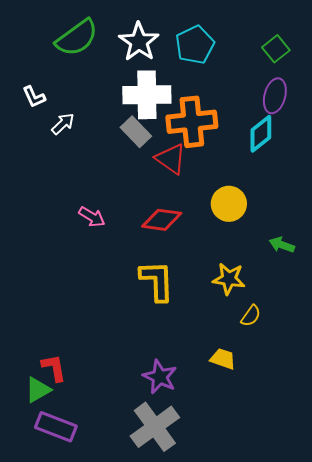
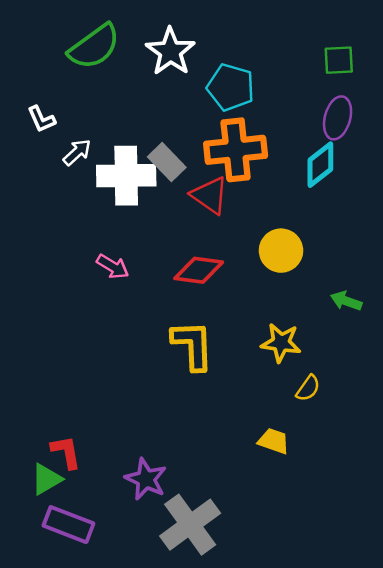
cyan pentagon: (195, 45) -> (231, 87), moved, turned -30
green square: (276, 49) -> (339, 60), turned 36
white cross: (147, 95) -> (126, 176), moved
purple star: (160, 377) -> (146, 479), moved

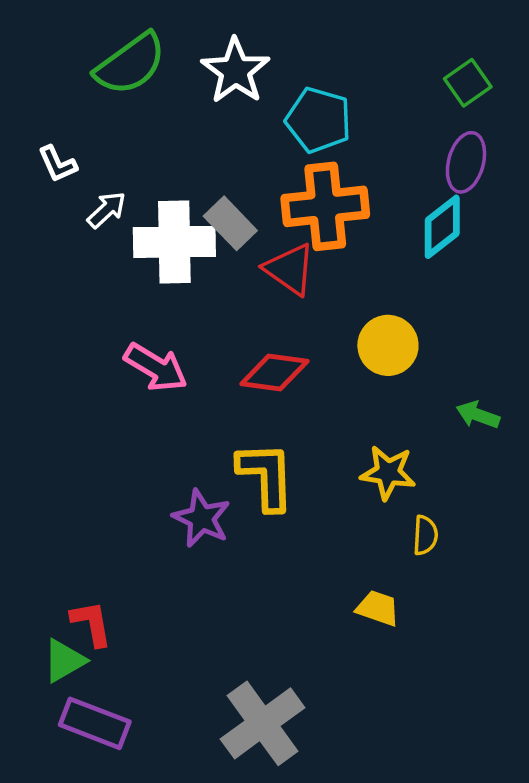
green square: (339, 60) -> (468, 83), turned -32
pink arrow: (113, 267) -> (156, 367), size x1.4
yellow semicircle: (308, 388) -> (425, 535), turned -32
purple star: (146, 479) -> (202, 518), moved

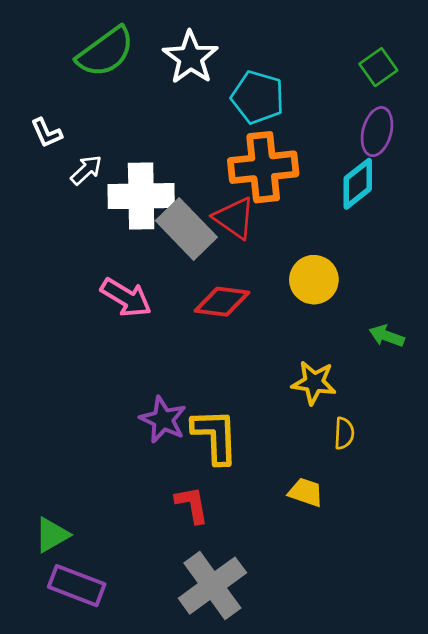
gray rectangle: (230, 223) -> (186, 229), moved, size x1.4
yellow L-shape: (266, 476) -> (215, 436), moved
red L-shape: (91, 623) -> (192, 505), moved

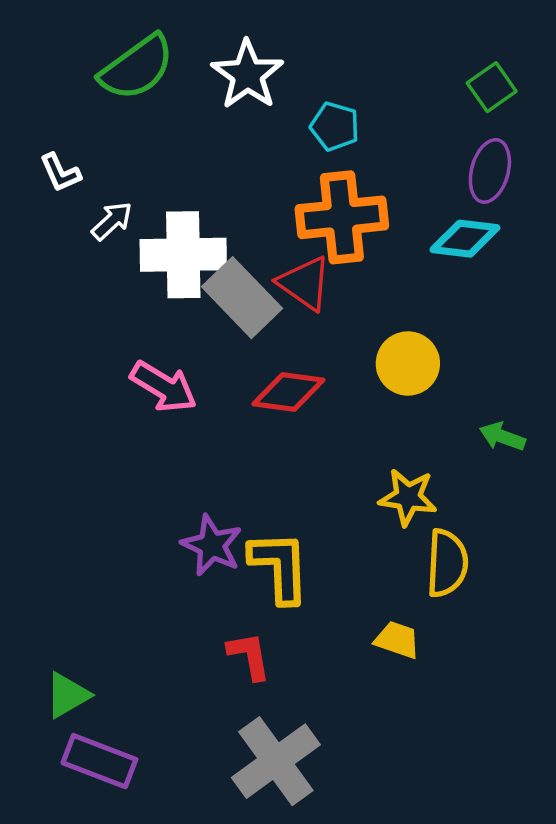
cyan pentagon: (258, 97) -> (335, 126), size x0.7
cyan diamond: (358, 184) -> (465, 239), turned 45
yellow semicircle: (344, 433) -> (447, 563), size x1.6

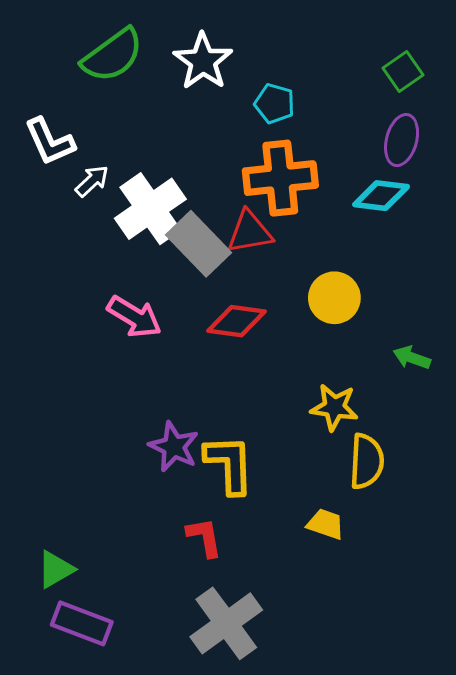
white L-shape: (60, 173) -> (50, 142), size x1.5
white cross: (183, 255) -> (150, 209), turned -34
red triangle: (304, 283) -> (250, 232), turned -45

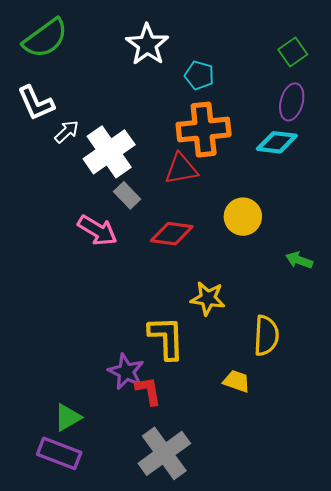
green semicircle: (112, 55) -> (45, 38), moved
gray rectangle: (199, 244) -> (127, 195), moved, size x0.6
yellow star: (334, 407) -> (208, 298), moved
purple star: (174, 447) -> (126, 372), moved
green triangle: (55, 569) -> (68, 417), moved

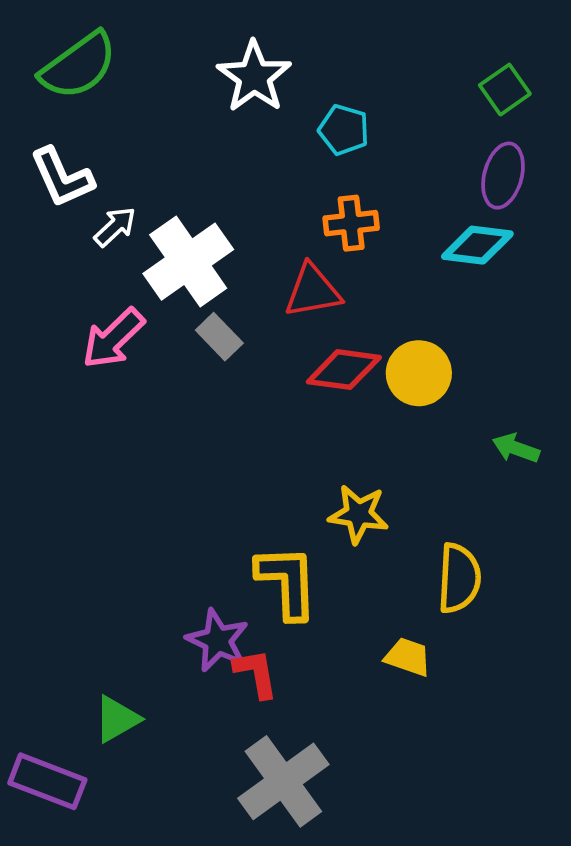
orange cross: (204, 130) -> (351, 223), size x0.6
pink arrow: (97, 230) -> (113, 338), moved, turned 105
red diamond: (172, 234) -> (344, 370), moved
purple rectangle: (59, 453) -> (47, 781), moved

